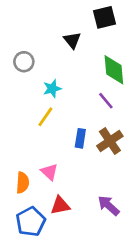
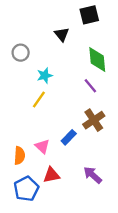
blue rectangle: (80, 138) -> (69, 137), moved, turned 35

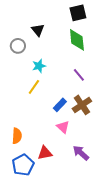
black triangle: (62, 34) -> (38, 30), moved
green diamond: (97, 59) -> (77, 40), moved
blue rectangle: (69, 137) -> (60, 105), moved
pink triangle: (42, 146) -> (63, 127), moved

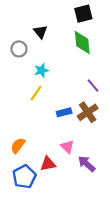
purple line: (79, 75) -> (93, 85), moved
blue rectangle: (60, 105) -> (64, 112), turned 32
pink triangle: (63, 127) -> (67, 147), moved
orange semicircle: (17, 136) -> (18, 146), turned -147

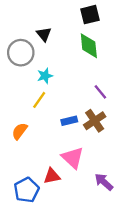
gray circle: (19, 49) -> (21, 53), size x1.5
orange semicircle: (18, 146) -> (20, 131), moved
pink triangle: (67, 147) -> (73, 158), size x1.5
purple arrow: (87, 164) -> (104, 182), moved

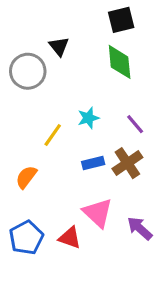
cyan star: (45, 76) -> (88, 118), moved
red triangle: (52, 176) -> (70, 238), turned 30
purple arrow: (104, 182) -> (140, 228), moved
blue pentagon: (27, 190) -> (26, 238), moved

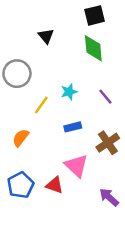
gray circle: (28, 71) -> (17, 74), moved
brown cross: (127, 163) -> (108, 143), moved
purple arrow: (140, 228) -> (109, 197), moved

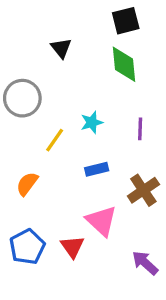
purple line: (105, 97) -> (140, 129), turned 42
red triangle: (55, 185) -> (72, 247), turned 36

